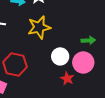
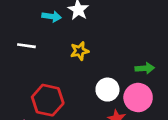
yellow star: (39, 27) -> (80, 51), size x0.6

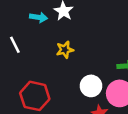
white line: (26, 46) -> (15, 45), turned 56

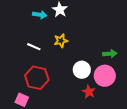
white line: (15, 45) -> (34, 47), moved, turned -40

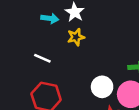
yellow star: (61, 41) -> (76, 37), moved

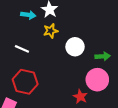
white circle: (102, 87) -> (75, 47), moved

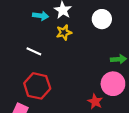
white circle: (75, 47) -> (102, 19), moved

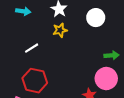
cyan arrow: (41, 16) -> (23, 11), moved
white line: (34, 51) -> (32, 48), turned -56

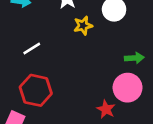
yellow star: (60, 30) -> (83, 26), moved

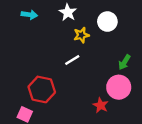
white line: (32, 49) -> (72, 60), moved
green arrow: (134, 58) -> (124, 62), turned 126

